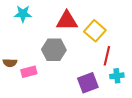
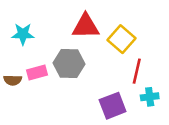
cyan star: (23, 14) -> (23, 34), moved
pink rectangle: (29, 72) -> (37, 72), moved

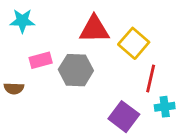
cyan star: (23, 34) -> (22, 21), moved
pink rectangle: (37, 72) -> (41, 60), moved
purple square: (113, 106) -> (124, 117), turned -32

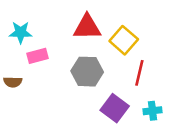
cyan star: (22, 21) -> (21, 32), moved
gray hexagon: (76, 70) -> (87, 72), moved
cyan cross: (165, 107) -> (152, 111), moved

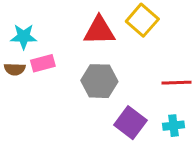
yellow square: (124, 40) -> (142, 20), moved
red line: (139, 73) -> (176, 83), moved, turned 75
brown semicircle: (13, 82) -> (15, 69), moved

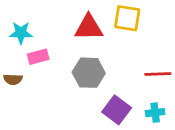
yellow square: (142, 20) -> (127, 18), turned -32
brown semicircle: (15, 69) -> (13, 79), moved

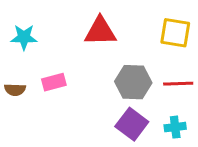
yellow square: (127, 18) -> (175, 33), moved
pink rectangle: (38, 57) -> (54, 82), moved
gray hexagon: (89, 73) -> (133, 82), moved

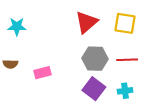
red triangle: (100, 31) -> (86, 22), moved, turned -40
pink rectangle: (54, 82) -> (43, 73), moved

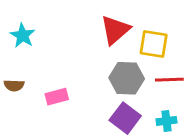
yellow square: (125, 23) -> (154, 44), moved
cyan star: (17, 27) -> (23, 35), turned 30

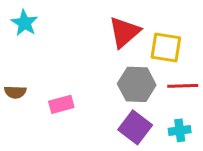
cyan star: (23, 35) -> (24, 23), moved

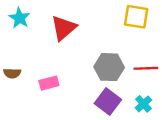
red triangle: (124, 32) -> (64, 28), moved
yellow square: (166, 47) -> (136, 17), moved
cyan cross: (180, 130) -> (143, 104), turned -35

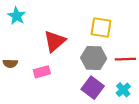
yellow square: (136, 17) -> (101, 27), moved
red triangle: (64, 28) -> (55, 41), moved

